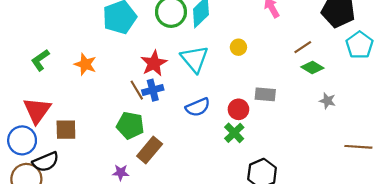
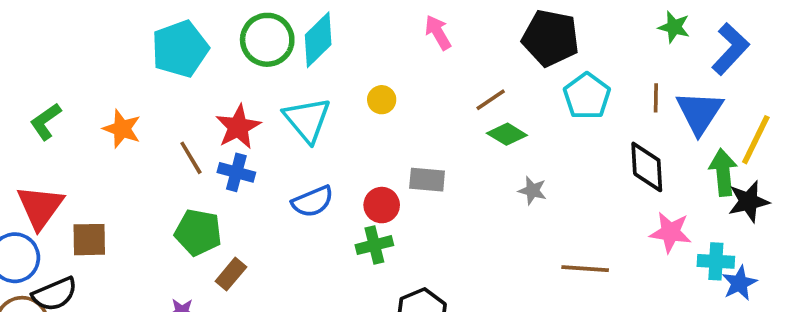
brown line: (137, 90) -> (191, 158), moved
blue cross: (153, 90) -> (236, 172), turned 30
green cross: (234, 133) -> (374, 245), turned 30
brown rectangle: (150, 150) -> (231, 274), size x0.7

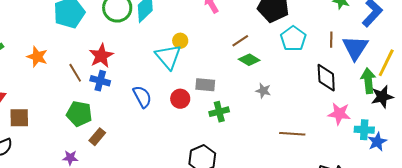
cyan triangle: (307, 120) -> (168, 57), moved
blue semicircle: (313, 201) -> (142, 97), turned -95
green cross: (374, 245) -> (219, 112), moved

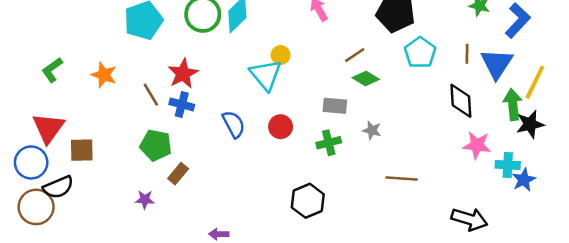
gray rectangle: (205, 85) -> (335, 106), moved
gray star: (263, 91) -> (372, 130), moved
brown line: (292, 134) -> (402, 179), moved

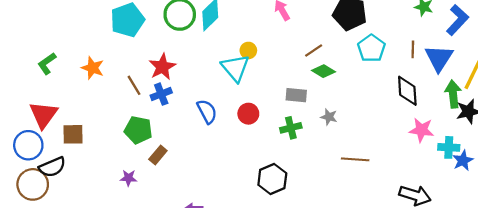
blue cross: (182, 104) -> (161, 94), turned -36

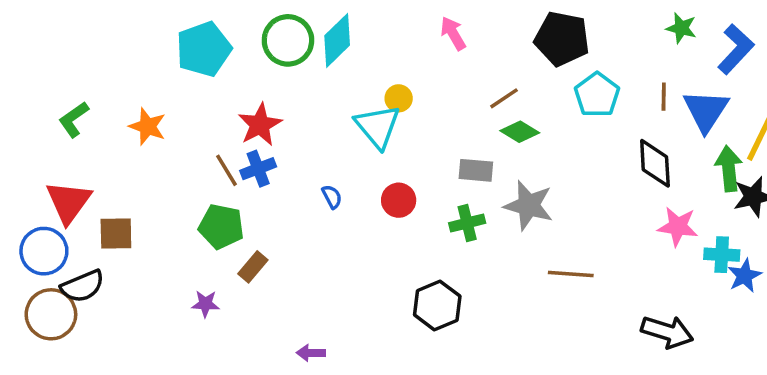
brown line: (134, 85) -> (227, 170), moved
blue semicircle: (207, 111) -> (332, 197), size x0.6
gray star: (329, 117) -> (529, 205), size x1.8

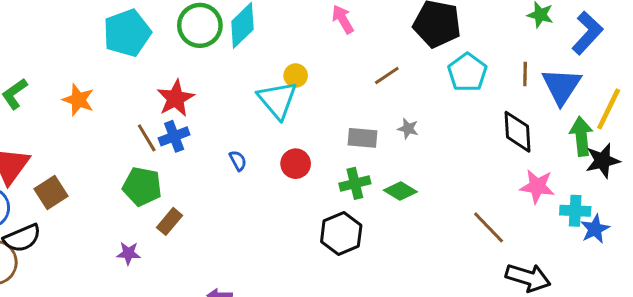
green diamond: (520, 132) -> (400, 191), moved
gray star: (529, 205) -> (408, 129), moved, size x0.5
brown square: (116, 234) -> (51, 193), turned -32
brown line: (571, 274) -> (489, 227), moved, turned 42
black hexagon: (437, 306) -> (341, 234), moved

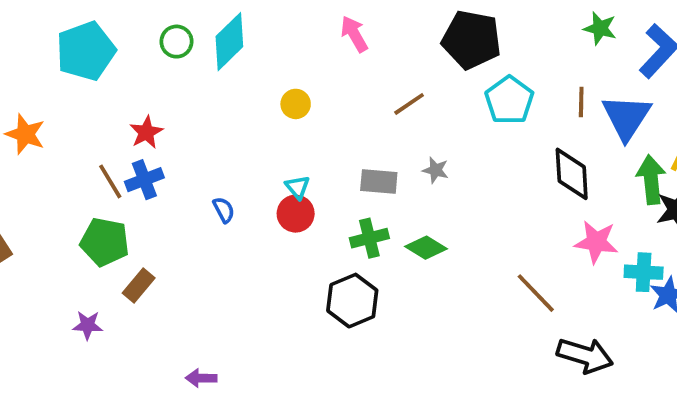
green circle: (200, 25) -> (176, 42), size x0.6
red star: (176, 98) -> (146, 132), size x0.7
cyan triangle: (277, 100) -> (298, 187), moved, size x0.5

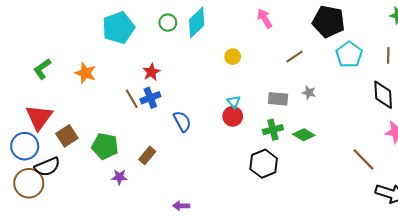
blue semicircle: (224, 210) -> (182, 121), moved, size x1.5
green pentagon: (105, 242) -> (105, 146), moved

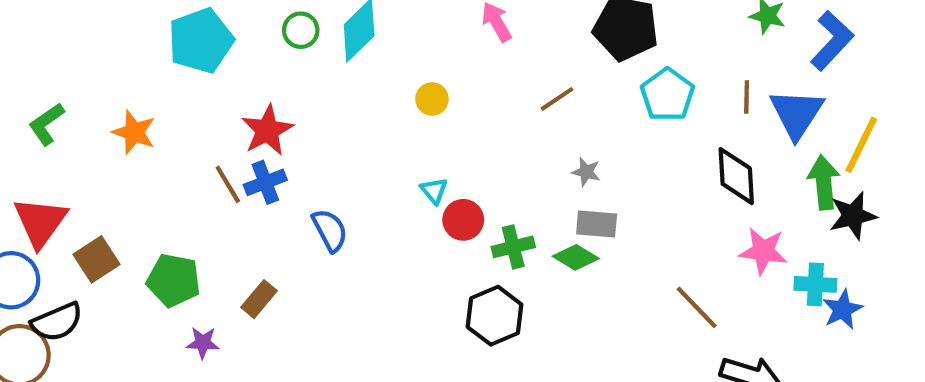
red star: (151, 72) -> (267, 130), size x1.4
gray rectangle: (278, 99) -> (597, 224), moved
red circle: (233, 116) -> (463, 220), moved

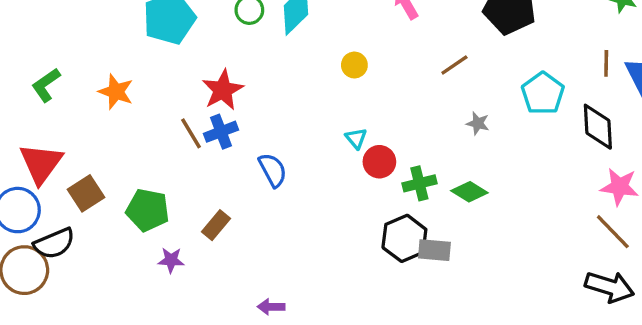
cyan pentagon: (667, 95) -> (543, 93), moved
gray rectangle: (597, 224) -> (434, 250), moved
brown line: (697, 307) -> (613, 232), moved

